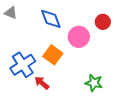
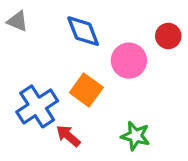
green star: (94, 83) -> (135, 136), moved

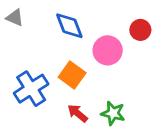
red arrow: (68, 136) -> (78, 113), moved

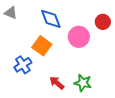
orange square: (72, 75) -> (42, 46), moved
blue cross: (31, 89) -> (23, 65), size x0.7

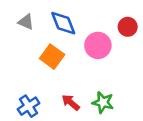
gray triangle: (11, 13) -> (26, 22), moved
blue cross: (23, 65) -> (29, 106), moved

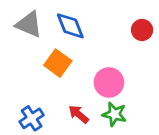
gray triangle: (26, 22) -> (29, 24), size x1.5
pink circle: (98, 45) -> (109, 82), moved

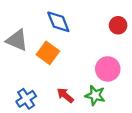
gray triangle: (29, 24) -> (17, 40), moved
pink circle: (109, 82) -> (108, 69), moved

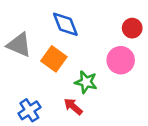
pink circle: (108, 69) -> (121, 60), moved
green star: (95, 95) -> (86, 82), moved

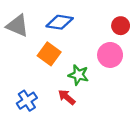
blue diamond: (65, 24) -> (60, 22), turned -60
gray triangle: (19, 45) -> (17, 26), moved

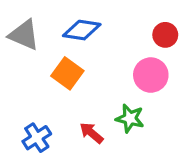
green star: (78, 75) -> (130, 118), moved

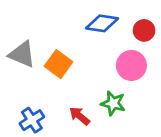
blue diamond: (82, 30) -> (102, 23), moved
gray triangle: (24, 35) -> (22, 54), moved

